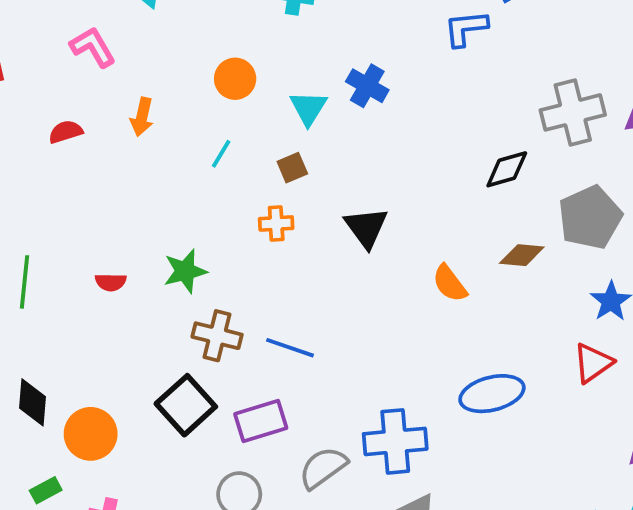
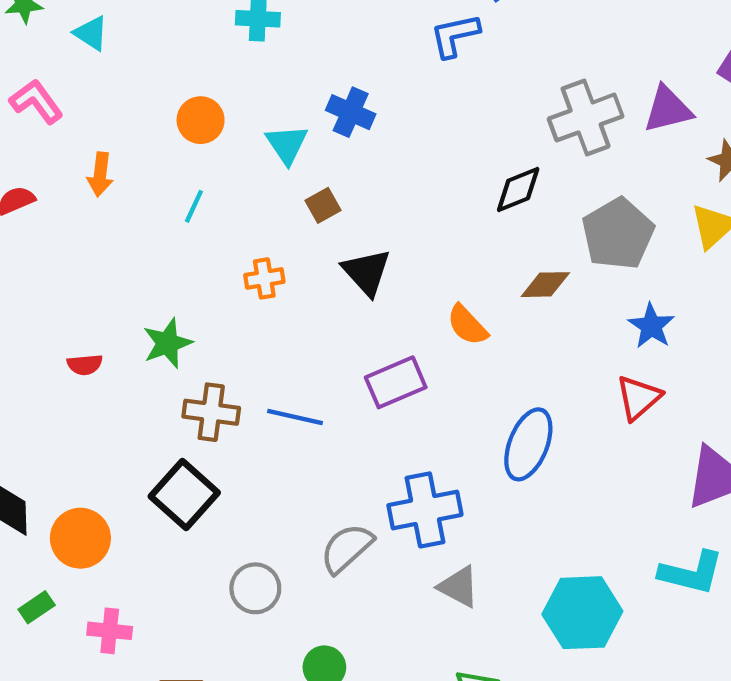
brown square: (292, 168) -> (323, 205), moved
blue ellipse: (492, 394) -> (528, 444), turned -48
purple rectangle: (261, 421) -> (396, 382), moved

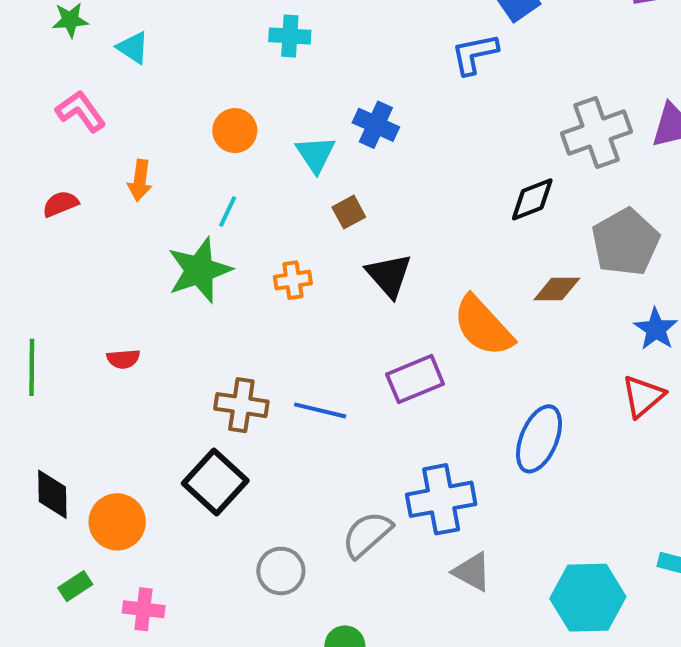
orange semicircle: (467, 325) -> (483, 326), size x1.6
green star: (167, 343) -> (199, 270), moved, size x1.4

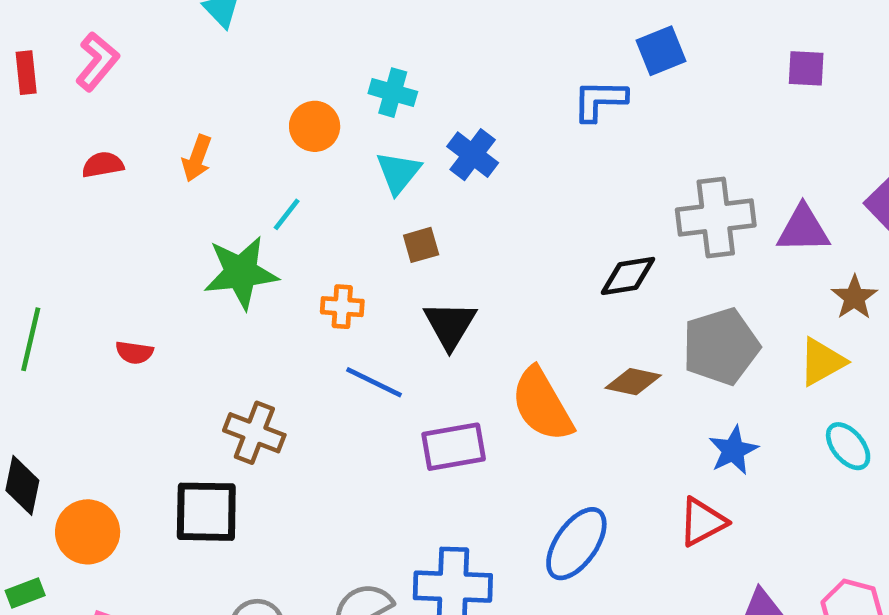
cyan cross: (290, 36) -> (393, 93), moved
pink L-shape: (81, 111) -> (97, 61), moved, turned 63
blue line: (320, 410) -> (374, 382), moved
black square: (215, 482) -> (206, 512), turned 36

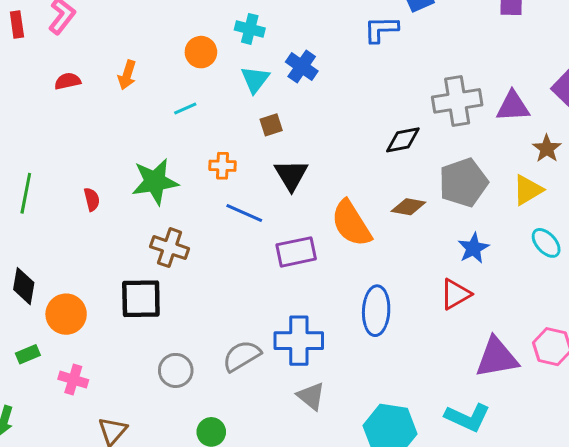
cyan line: (287, 214) -> (185, 109), turned 30
green star: (241, 273) -> (155, 182), moved
red semicircle: (134, 352) -> (92, 199), turned -110
blue ellipse: (576, 544) -> (376, 311), turned -30

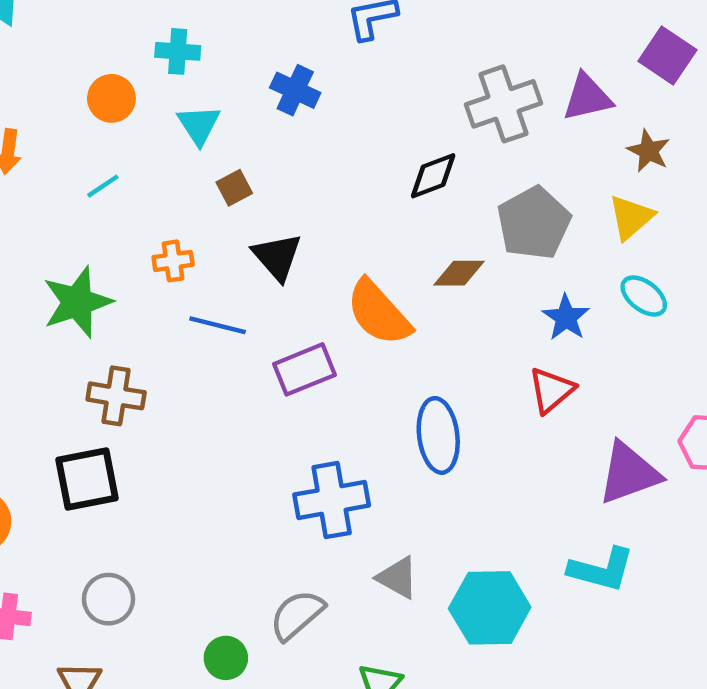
blue cross: (302, 66) -> (295, 90), moved
cyan ellipse: (546, 243) -> (644, 296), moved
gray semicircle: (242, 356) -> (297, 615), moved
gray circle: (176, 370) -> (108, 599), moved
gray triangle: (311, 396) -> (398, 578), moved

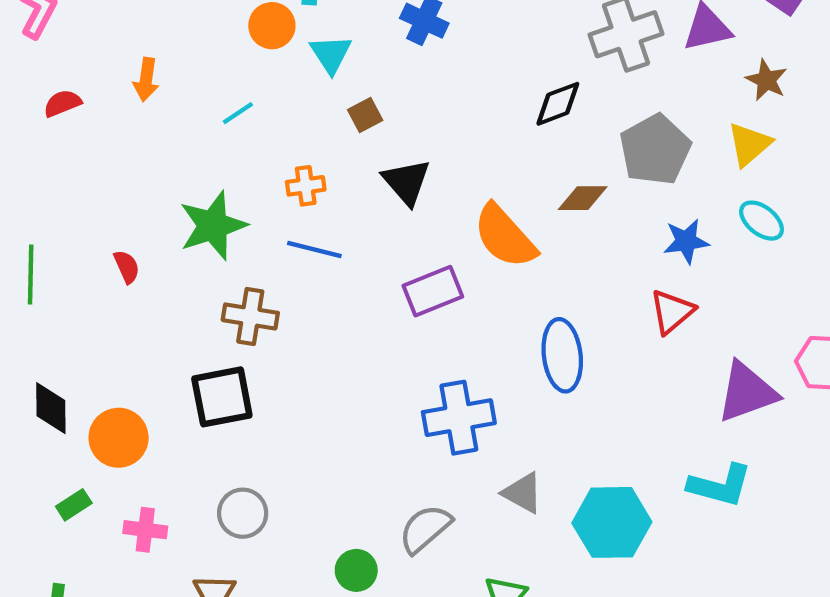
orange circle: (111, 98) -> (272, 26), moved
blue star: (566, 318) -> (686, 241), turned 30
blue line: (218, 325) -> (314, 250), moved

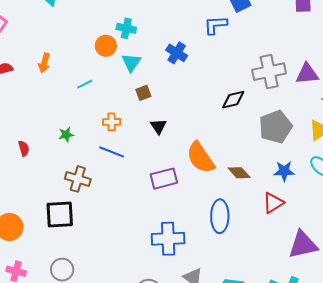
black triangle: (406, 182) -> (158, 126), size x0.7
brown diamond: (583, 198) -> (239, 173), moved, turned 40
green star: (213, 226) -> (66, 135), size x0.5

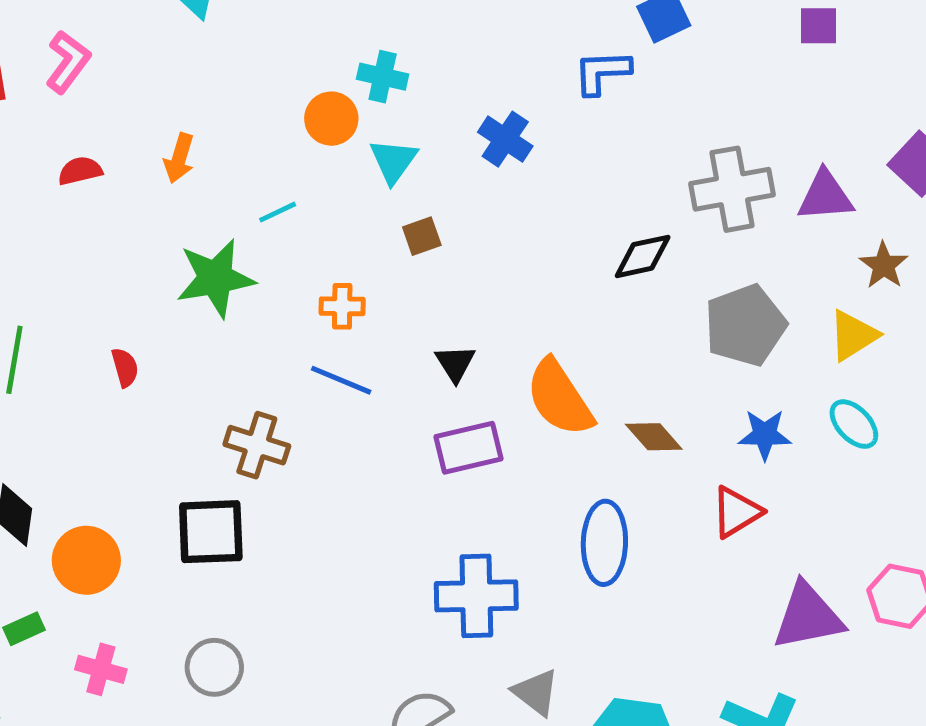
black triangle: (158, 126) -> (455, 363), moved
green star: (66, 135) -> (215, 278), moved, size x2.0

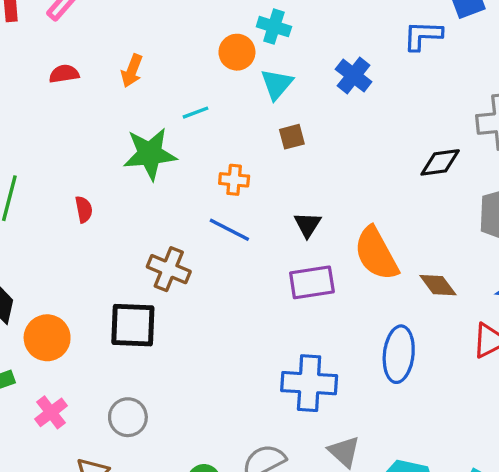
pink cross: (101, 669) -> (51, 412), turned 32

